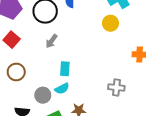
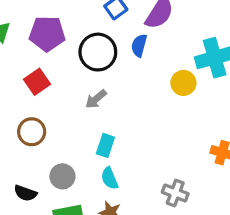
yellow circle: (110, 23) -> (183, 83), moved
cyan semicircle: (62, 89) -> (110, 178), moved, turned 80

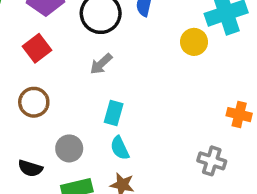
gray cross: (175, 193) -> (212, 161), moved

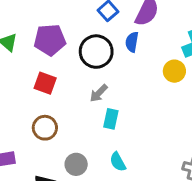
red square: (37, 48) -> (45, 83), turned -30
cyan rectangle: (114, 113) -> (111, 119), moved

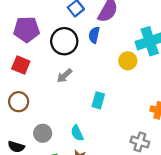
cyan rectangle: (111, 119) -> (98, 100), moved

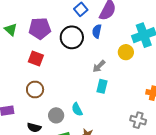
gray arrow: (64, 76) -> (99, 66), moved
cyan semicircle: (77, 133) -> (77, 109), moved

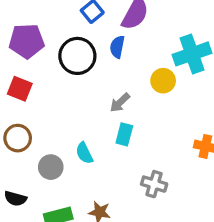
cyan semicircle: (77, 109) -> (84, 153), moved
gray circle: (56, 115) -> (51, 167), moved
gray cross: (138, 120) -> (154, 184), moved

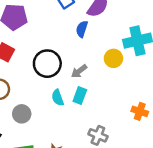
black circle: (77, 56) -> (47, 64), moved
cyan semicircle: (84, 153) -> (58, 98), moved

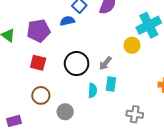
blue semicircle: (82, 29) -> (67, 21), moved, turned 72
cyan semicircle: (58, 98) -> (93, 90), turned -144

